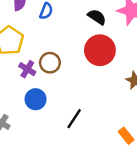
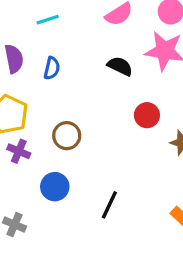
red circle: (100, 50) -> (147, 115), moved, size x0.6
purple cross: (27, 69) -> (19, 151), moved

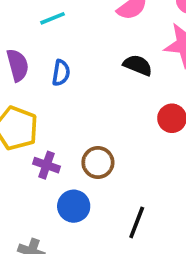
brown circle: (67, 136) -> (98, 162), moved
purple cross: (19, 151) -> (46, 165), moved

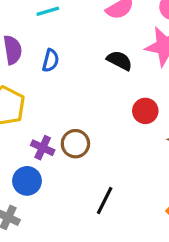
purple cross: (46, 165) -> (43, 148), moved
blue circle: (74, 206) -> (27, 181), moved

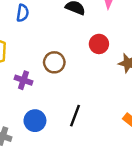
brown circle: (75, 144) -> (54, 62), moved
blue circle: (27, 181) -> (35, 121), moved

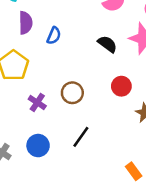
black line: (75, 116) -> (81, 137), moved

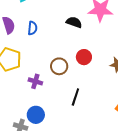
red circle: (121, 86) -> (84, 57), moved
blue circle: (38, 146) -> (36, 115), moved

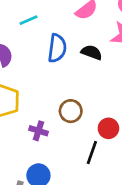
blue semicircle: (32, 28) -> (57, 48), moved, size x1.5
red circle: (84, 57) -> (108, 128), moved

